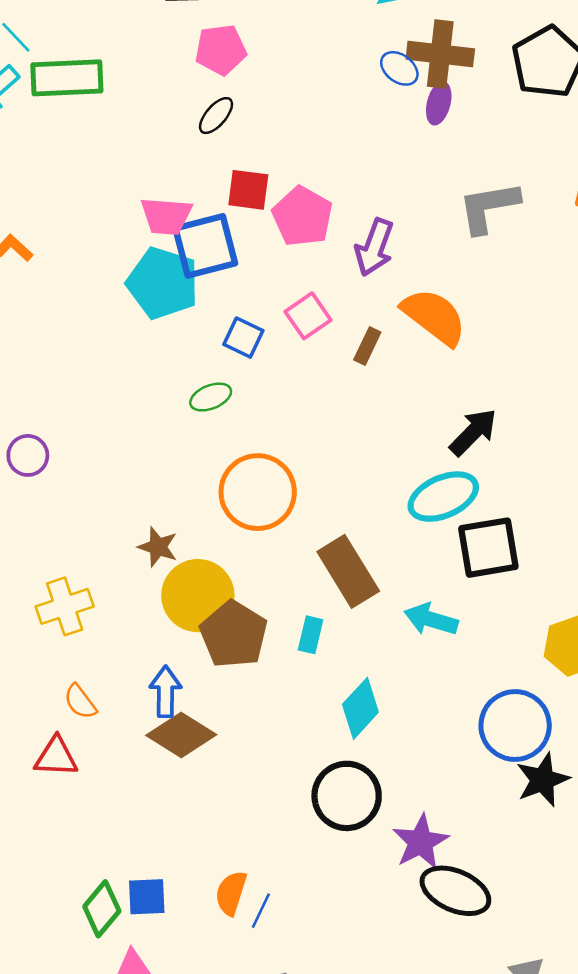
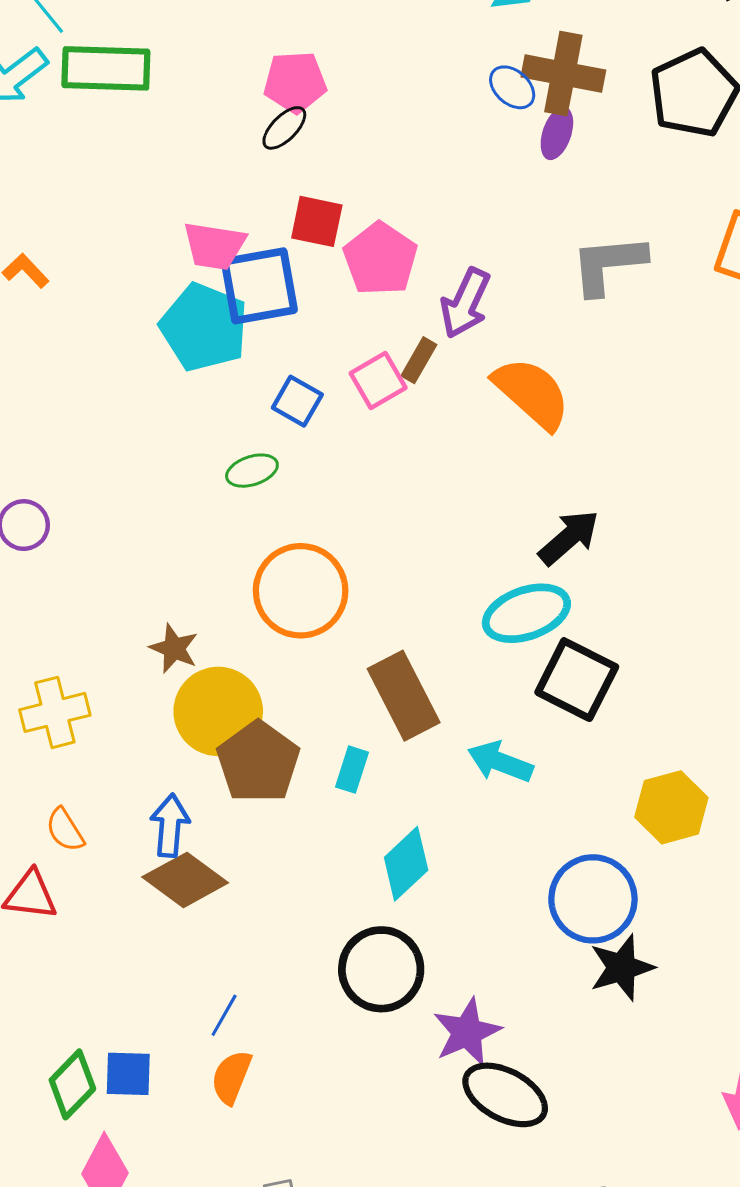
pink pentagon: (221, 50) -> (295, 82), moved
brown rectangle: (367, 346) -> (419, 360), moved
black square: (488, 548) -> (577, 680), turned 32
blue line: (261, 911) -> (224, 1015), moved

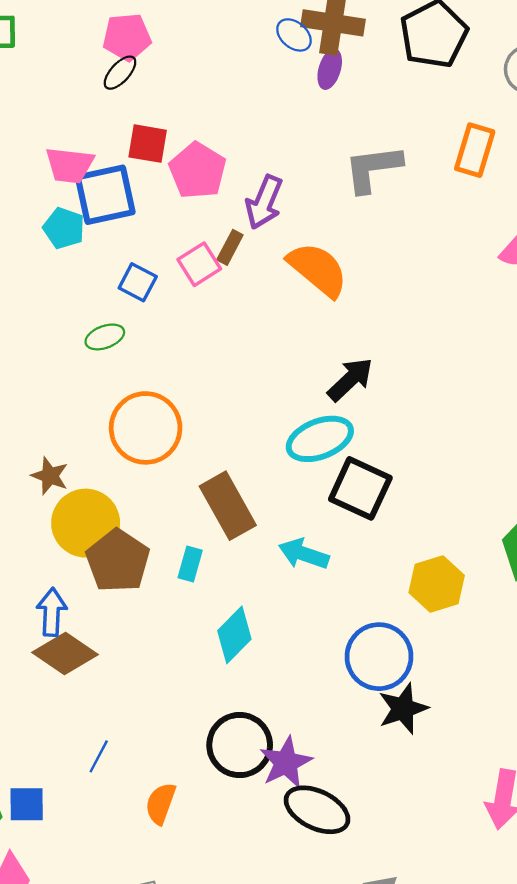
cyan pentagon: (204, 327) -> (64, 228), size x0.6
black circle: (381, 969) -> (240, 745), moved
orange semicircle: (231, 1077) -> (161, 803), moved

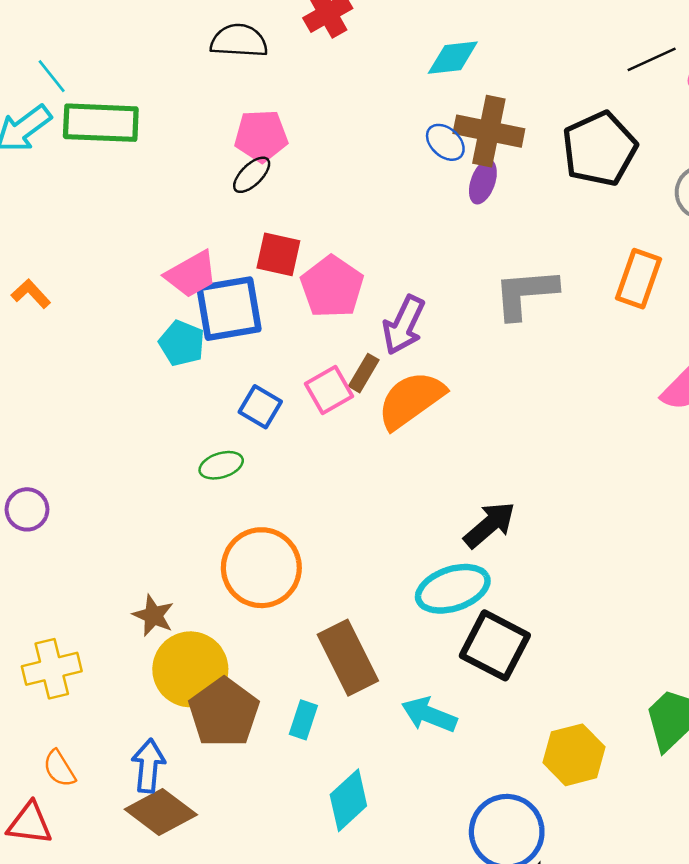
pink trapezoid: (70, 165) -> (191, 274), turned -39
orange semicircle: (318, 269) -> (411, 400), moved, turned -78

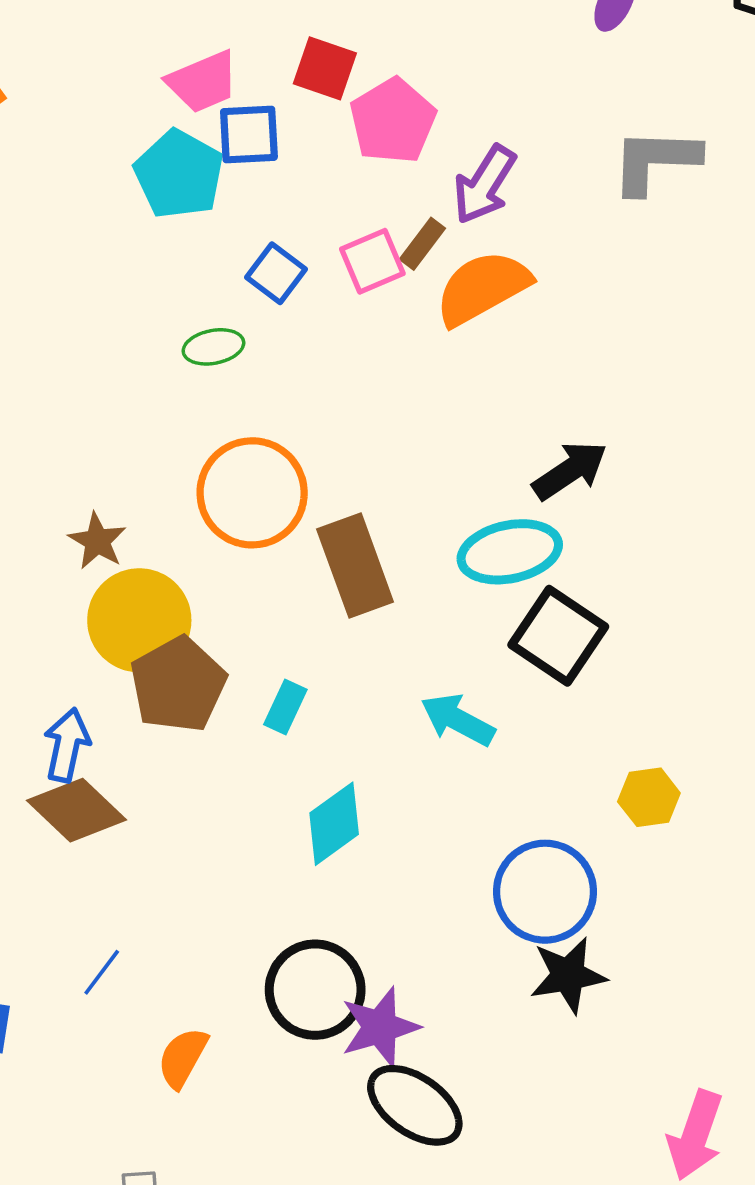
blue square: (229, 309) -> (249, 135), size x0.7
cyan pentagon: (182, 343) -> (179, 174), size x1.4
brown rectangle: (348, 658) -> (355, 565), moved
yellow hexagon: (574, 755) -> (649, 797), size x0.7

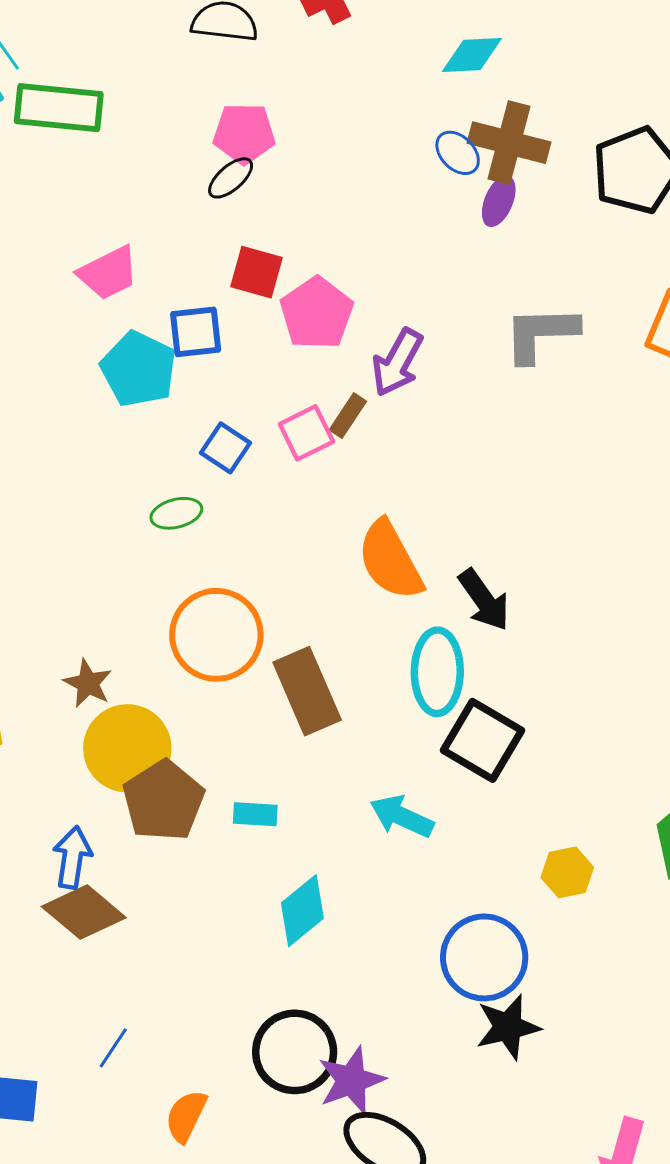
pink trapezoid: (203, 82) -> (108, 273), moved
orange semicircle: (483, 288) -> (390, 560), moved, turned -86
black arrow: (570, 471) -> (484, 600), turned 92
cyan ellipse: (510, 552) -> (437, 672), turned -74
cyan rectangle: (285, 707) -> (255, 814), turned 72

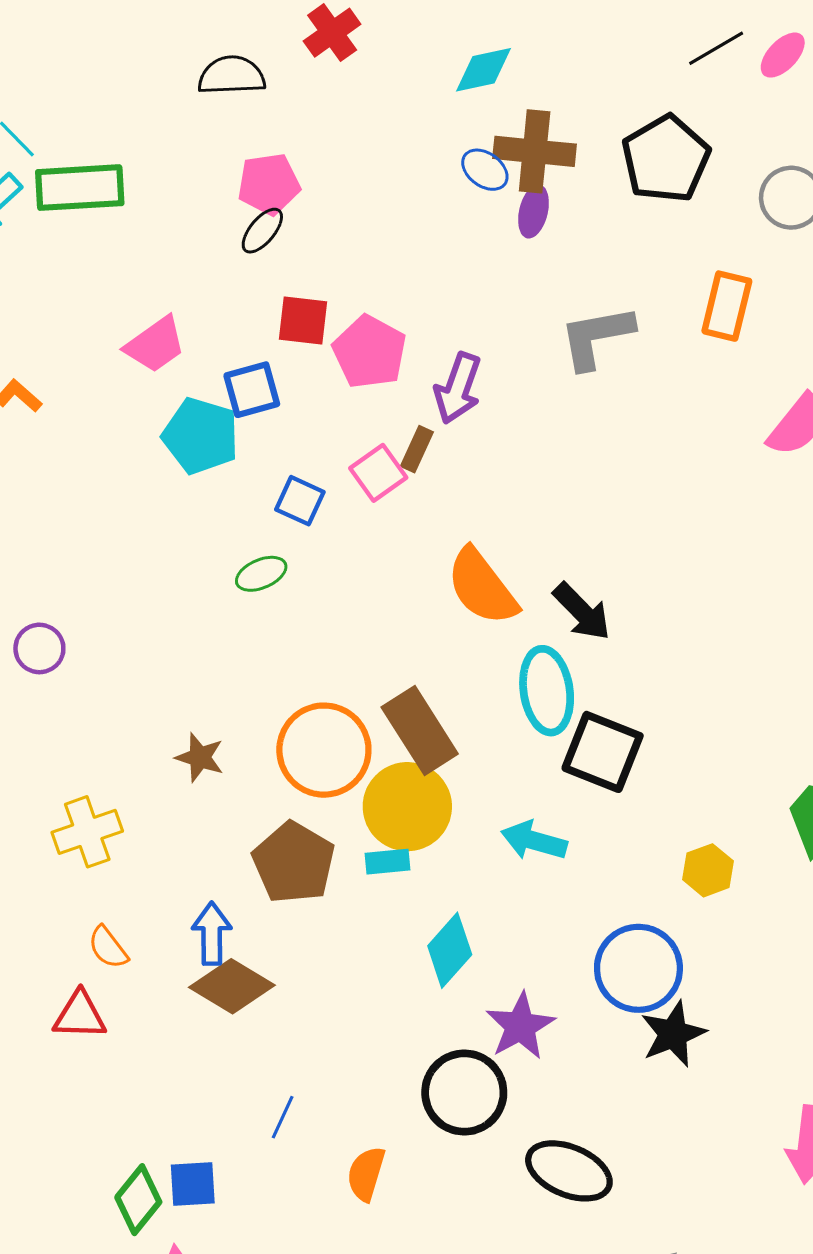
orange circle: (216, 635) -> (324, 750), moved
yellow circle: (127, 748) -> (407, 807), moved
purple star: (351, 1080) -> (520, 1026), moved

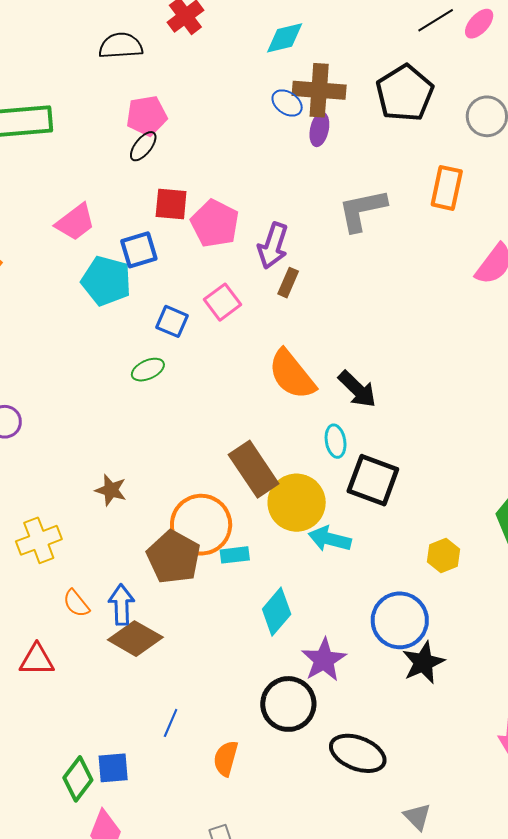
brown rectangle: (417, 449) -> (288, 283), moved
cyan ellipse: (547, 691) -> (336, 441), size x0.6
orange circle: (324, 750) -> (201, 525), moved
yellow circle: (407, 807) -> (297, 503), moved
orange semicircle: (108, 948) -> (76, 603), moved

